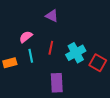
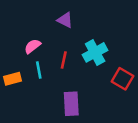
cyan cross: (76, 53) -> (95, 52), moved

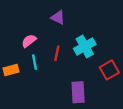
red square: (123, 79) -> (109, 70), turned 30
purple rectangle: (71, 104) -> (78, 92), moved

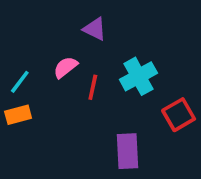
pink semicircle: (29, 41) -> (65, 67), moved
cyan line: (34, 62) -> (20, 82), moved, turned 48

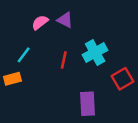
pink semicircle: (65, 67) -> (40, 22), moved
cyan line: (20, 82) -> (24, 55), moved

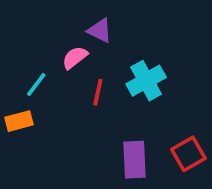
pink semicircle: (40, 22) -> (75, 58), moved
red square: (123, 79) -> (188, 154), moved

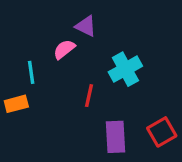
cyan line: (36, 84) -> (31, 72), turned -45
red line: (98, 92) -> (89, 96), moved

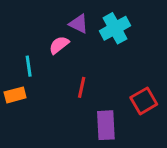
cyan cross: (125, 69) -> (115, 28), moved
red square: (162, 132) -> (144, 101), moved

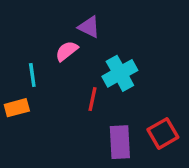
cyan cross: (115, 28) -> (120, 73), moved
red square: (144, 101) -> (163, 133), moved

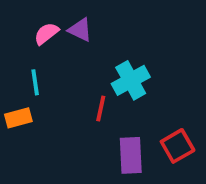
purple triangle: (89, 27) -> (80, 30), moved
pink semicircle: (67, 51) -> (46, 34), moved

